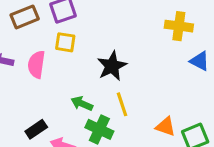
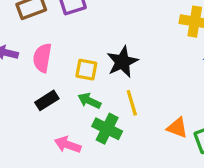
yellow square: (65, 42) -> (86, 70), moved
black rectangle: (36, 129) -> (47, 100), moved

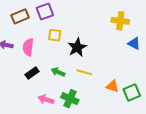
yellow square: (86, 70) -> (55, 35), moved
yellow line: (132, 103) -> (84, 72), turned -56
green cross: (107, 129) -> (70, 99), moved

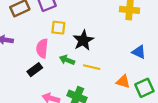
blue triangle: (134, 43) -> (139, 52), moved
pink semicircle: (28, 47) -> (42, 48), moved
green arrow: (58, 72) -> (67, 60), moved

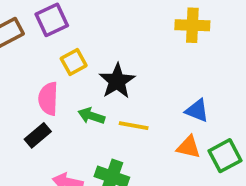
yellow square: (58, 28) -> (74, 62), turned -32
blue triangle: (139, 52) -> (197, 111), moved

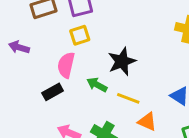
yellow square: (74, 62) -> (80, 35), moved
orange triangle: (188, 147) -> (147, 122), moved

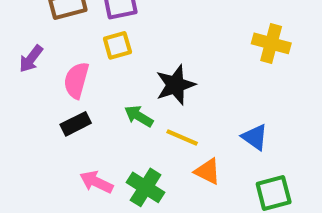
purple arrow: (19, 47) -> (31, 59), turned -72
pink semicircle: (66, 65) -> (76, 80), moved

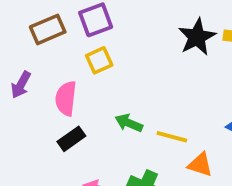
black star: (175, 85) -> (197, 37), moved

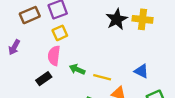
pink semicircle: (66, 98) -> (54, 56), moved

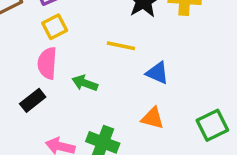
blue triangle: (141, 71) -> (157, 73), moved
yellow line: (102, 77) -> (121, 46), moved

